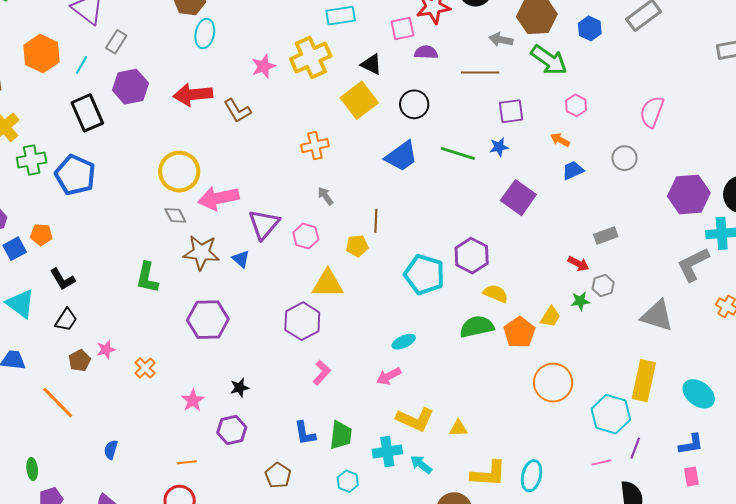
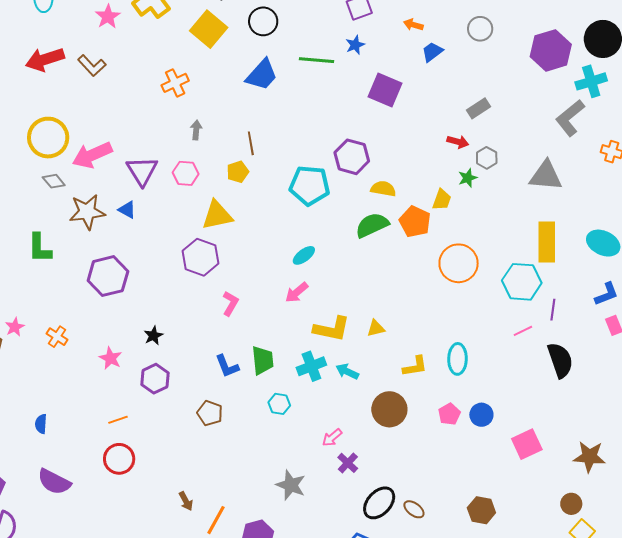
gray arrow: (325, 196) -> (196, 130), turned 54
yellow L-shape: (488, 474) -> (415, 366), size x0.7

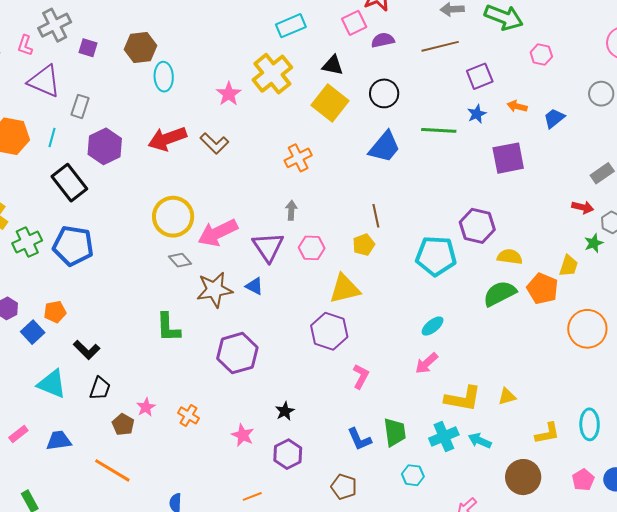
orange arrow: (413, 25) -> (517, 106), moved
purple square: (385, 90) -> (508, 158), turned -32
gray arrow: (196, 130) -> (291, 210), moved

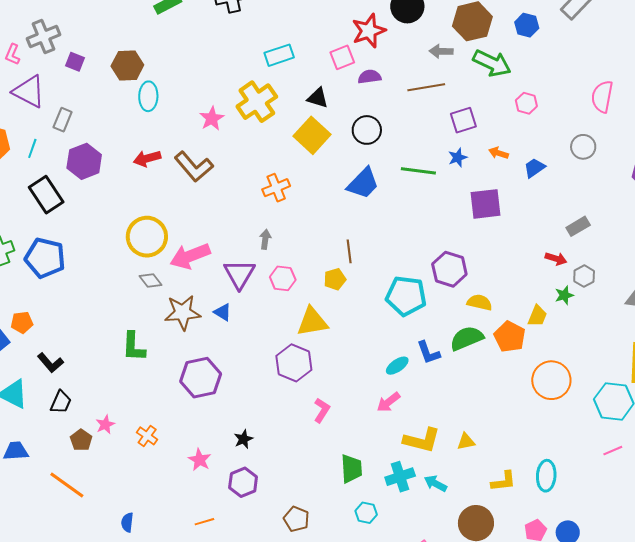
red arrow: (167, 139) -> (147, 158), size x0.7
brown L-shape: (214, 143) -> (194, 167), size x1.4
blue L-shape: (359, 439) -> (428, 353), moved

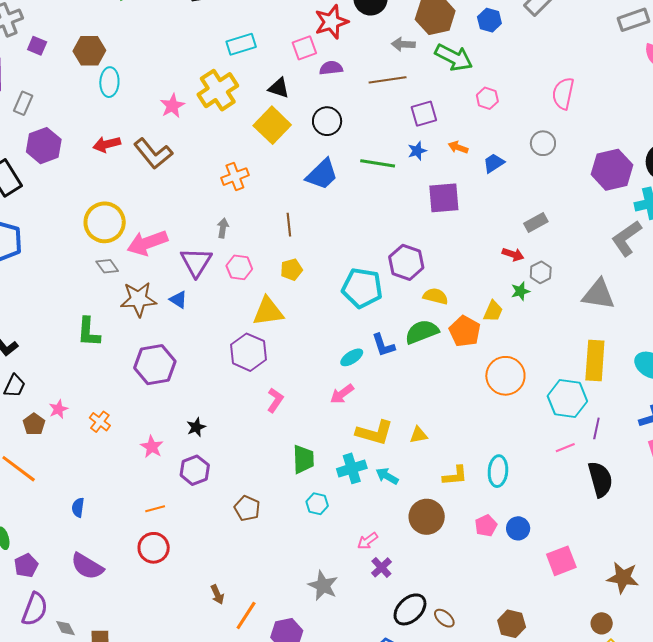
brown line: (349, 251) -> (289, 225), moved

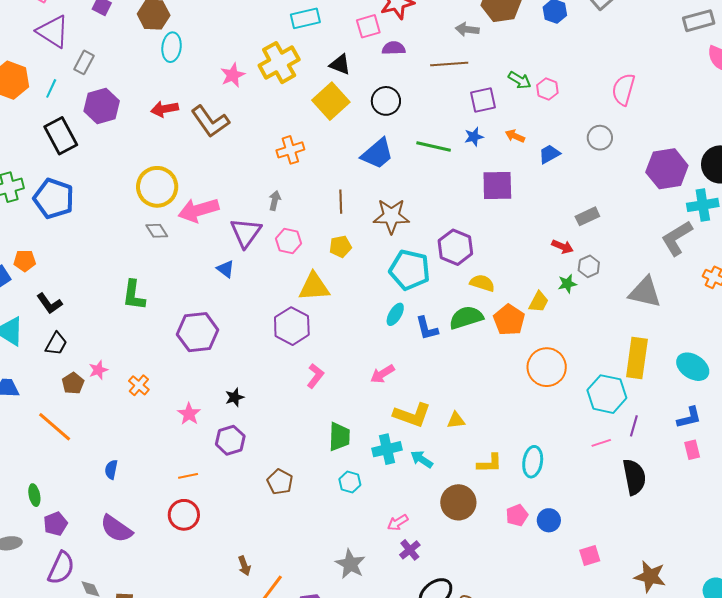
green arrow: (454, 57) -> (520, 80), moved, size x0.6
brown star: (138, 299) -> (391, 216), moved
cyan ellipse: (352, 357) -> (395, 314), moved, turned -30
pink square: (561, 561) -> (590, 556), size x0.7

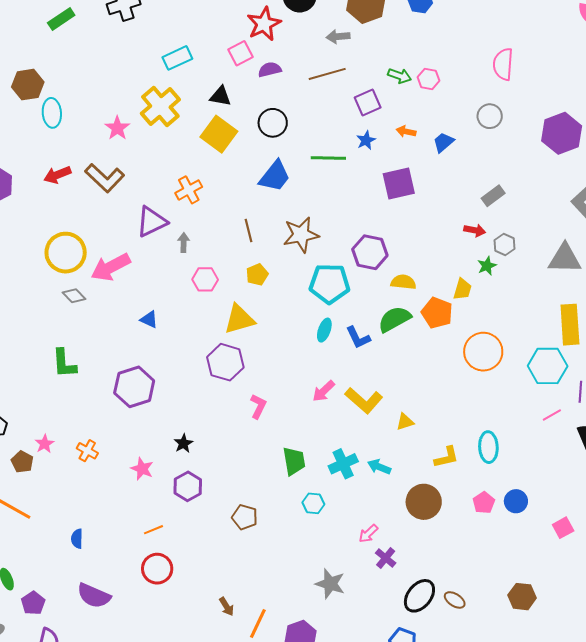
purple triangle: (246, 233) -> (152, 222), moved, turned 40
yellow L-shape: (412, 415) -> (364, 400), moved, turned 33

